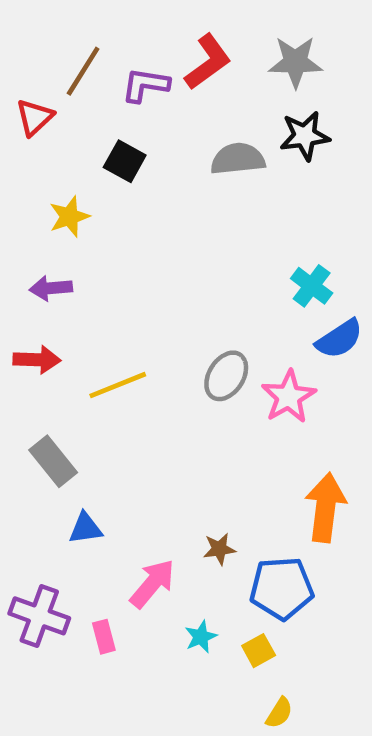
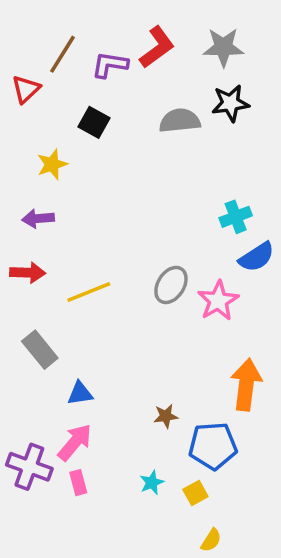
cyan cross: (312, 286) -> (236, 217), turned 32
blue triangle: (85, 528) -> (80, 393), moved
pink arrow: (152, 584) -> (75, 442), moved

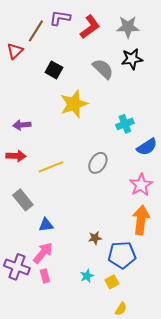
purple L-shape: (110, 65) -> (60, 18), moved
gray semicircle: (180, 121) -> (103, 69), turned 50
yellow star: (52, 164) -> (74, 104), moved, size x1.6
cyan cross: (236, 217) -> (125, 124), moved
pink star: (218, 301) -> (141, 185), moved

